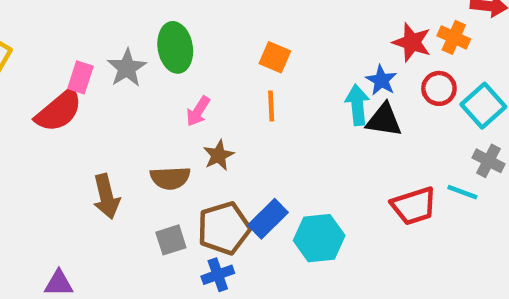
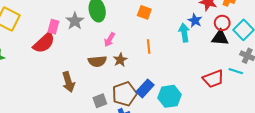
orange line: (271, 106) -> (149, 46), moved
black triangle: (384, 120) -> (220, 38), moved
brown semicircle: (170, 178) -> (97, 61), moved

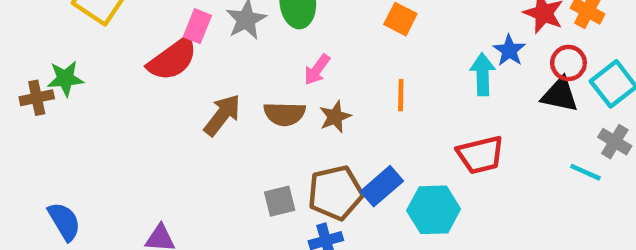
red trapezoid: (213, 79) -> (480, 155), moved
brown arrow: (68, 82) -> (222, 115), moved, turned -132

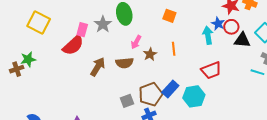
red circle: (568, 63) -> (231, 27), moved
brown star: (335, 117) -> (150, 54), moved

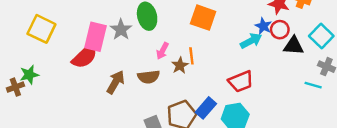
orange square: (169, 16) -> (203, 18), size x1.5
pink rectangle: (82, 30) -> (95, 37), size x1.6
cyan arrow: (208, 35) -> (251, 41), turned 72
orange line: (174, 49) -> (191, 56), moved
red trapezoid: (211, 70) -> (241, 81), moved

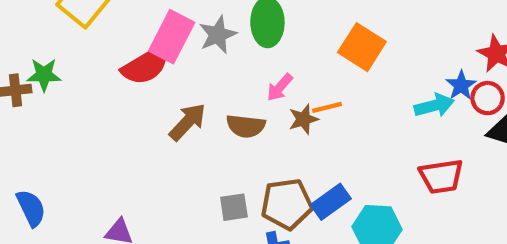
orange line: (191, 56) -> (327, 107), turned 70
red trapezoid: (241, 81) -> (441, 176), moved

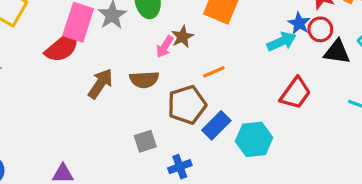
orange line: (327, 107) -> (214, 72), moved
brown star: (303, 119) -> (182, 37), moved
red trapezoid: (441, 176) -> (295, 93), turned -36
brown pentagon: (287, 204) -> (187, 105), moved

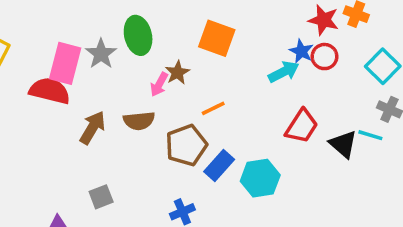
red semicircle: (62, 47) -> (50, 91), turned -123
black triangle: (337, 52) -> (343, 144), moved, turned 36
gray square: (145, 141) -> (101, 197), moved

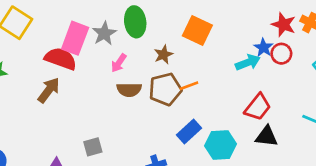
pink arrow: (159, 84) -> (119, 63), moved
brown arrow: (92, 128) -> (49, 90), moved
black triangle: (343, 144) -> (267, 136), moved, turned -40
brown pentagon: (186, 145) -> (165, 89), moved

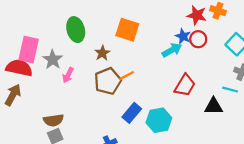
gray star: (104, 33) -> (53, 60), moved
pink arrow: (119, 63) -> (68, 75), moved
brown semicircle: (129, 90) -> (53, 120), moved
black triangle: (267, 136) -> (214, 106), moved

